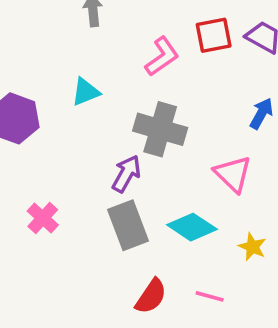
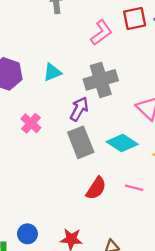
cyan triangle: (86, 92) -> (52, 72), moved
gray cross: (160, 129) -> (101, 80), turned -32
pink cross: (43, 218) -> (31, 123), moved

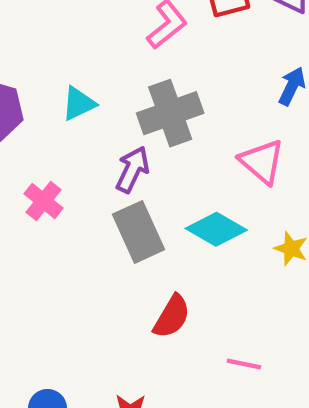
pink line: (134, 188) -> (244, 364), moved

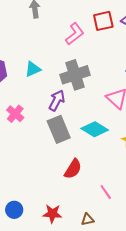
pink line: (244, 364) -> (106, 192), turned 42

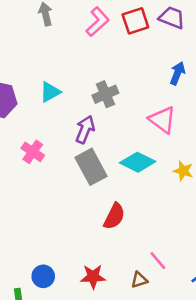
pink L-shape: (75, 34) -> (98, 22), moved
gray cross: (75, 75) -> (105, 94), size x0.7
pink line: (106, 192) -> (158, 261), moved

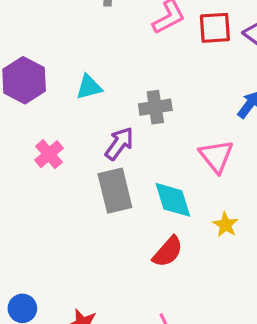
cyan diamond: (138, 162) -> (173, 200), turned 32
red semicircle: (114, 216) -> (168, 252), moved

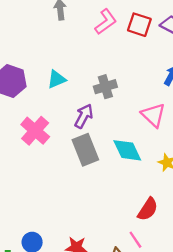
red square: (215, 28) -> (139, 25), turned 30
pink cross: (49, 154) -> (35, 131), size x1.4
red semicircle: (168, 252) -> (148, 209), moved

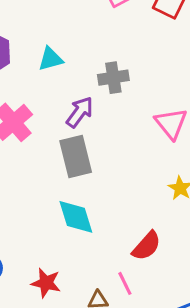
cyan diamond: (127, 150) -> (76, 217), moved

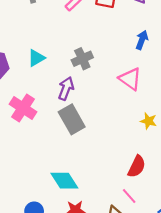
cyan diamond: (76, 217) -> (64, 181), moved

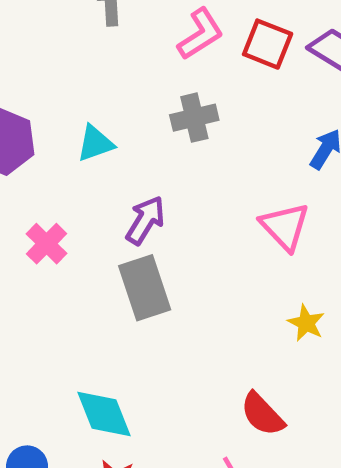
gray cross: (82, 59) -> (194, 118), moved
pink cross: (23, 108) -> (46, 244), size x0.7
red semicircle: (137, 166) -> (262, 414), turned 100

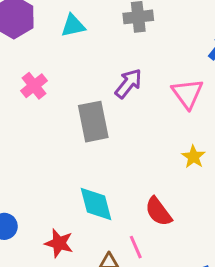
purple arrow: (145, 220) -> (128, 84), moved
cyan diamond: (104, 414) -> (96, 204), moved

